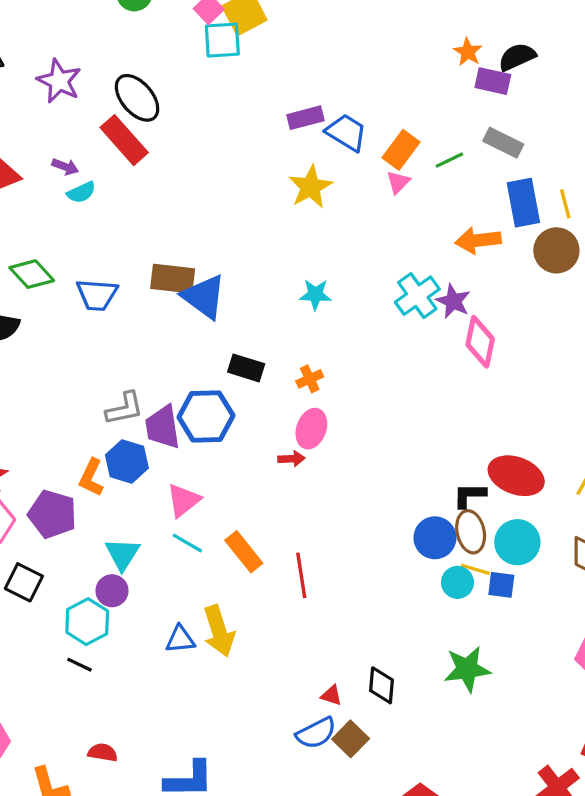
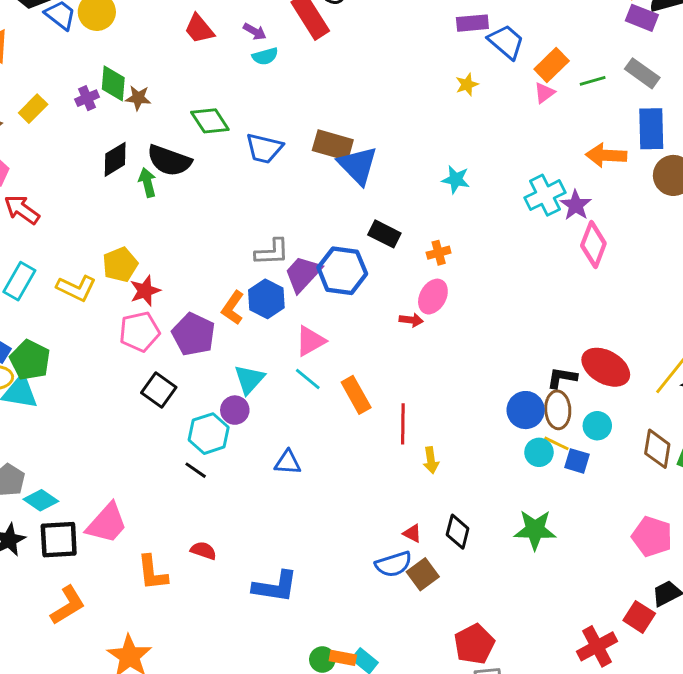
yellow star: (311, 187) -> (467, 84), size x0.6
purple trapezoid: (163, 427) -> (303, 274), turned 42
cyan circle: (517, 542) -> (597, 426), size x0.7
yellow arrow: (219, 631) -> (431, 460), moved, size x0.6

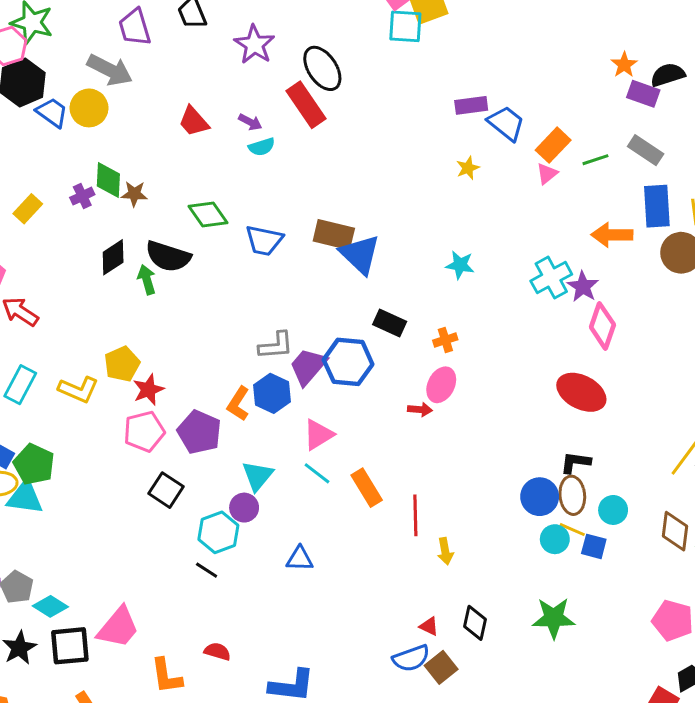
red ellipse: (606, 367) -> (581, 392), moved

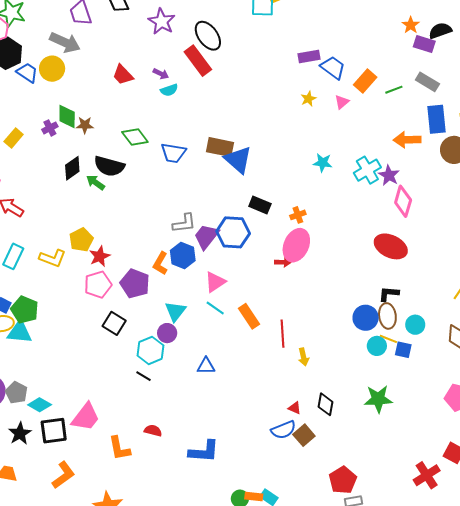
pink triangle: (547, 174) -> (342, 102), moved
cyan star: (460, 265) -> (323, 163), moved
green arrow: (147, 280) -> (96, 182), turned -36
pink ellipse: (441, 385) -> (296, 245), size x1.4

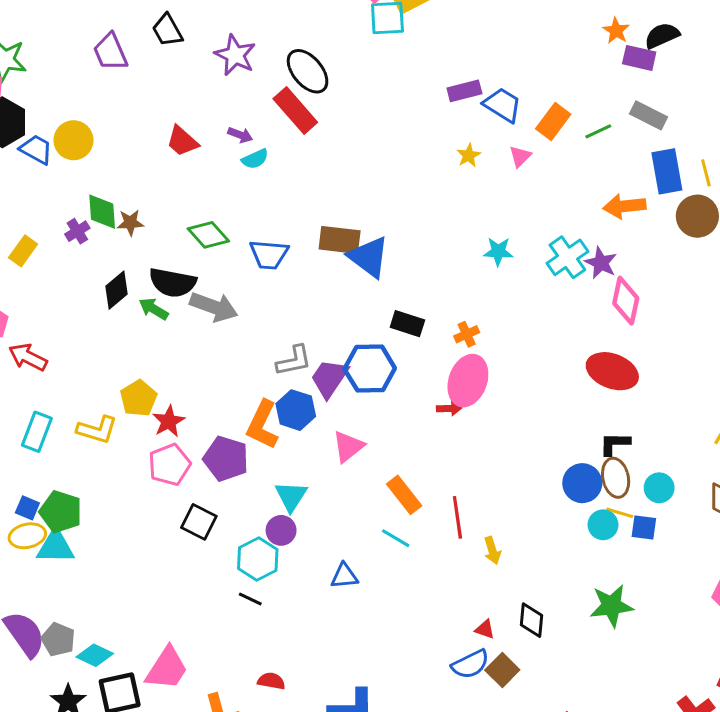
gray arrow: (65, 42) -> (214, 307), moved
orange L-shape: (160, 263) -> (262, 425), size x1.4
cyan line: (215, 308) -> (396, 538), moved

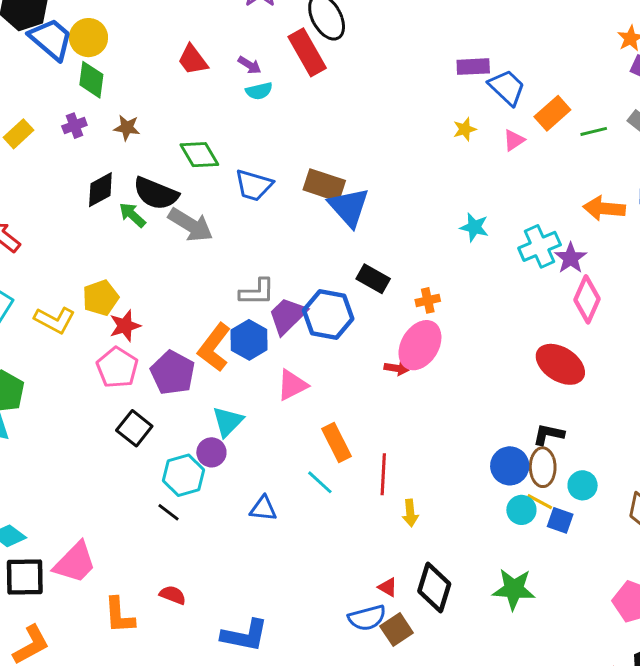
blue trapezoid: (36, 149) -> (51, 39), size x1.4
green diamond: (102, 212) -> (91, 80), moved
pink pentagon: (169, 465) -> (117, 368), turned -30
black diamond: (532, 620) -> (434, 587), size x1.4

